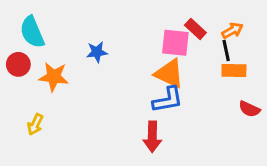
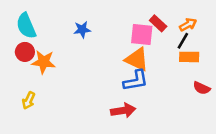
black line: (226, 51) -> (183, 41), turned 42
blue star: (97, 52) -> (82, 30), moved
red circle: (18, 64) -> (25, 52), moved
red arrow: (152, 137) -> (123, 110), turned -100

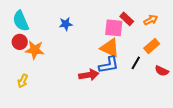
black line: (183, 41) -> (136, 63), moved
orange rectangle: (189, 57) -> (152, 46), turned -42
red arrow: (123, 110) -> (89, 75), moved

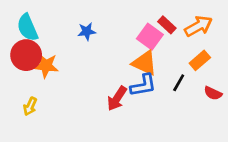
orange arrow: (151, 20) -> (198, 26), size x1.5
pink square: (114, 28) -> (150, 37), turned 30
red circle: (20, 42) -> (26, 55), size x1.5
red arrow: (89, 75) -> (117, 98), turned 132

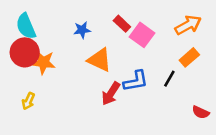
red rectangle: (167, 25) -> (122, 24), moved
orange triangle: (145, 63) -> (100, 60), moved
red semicircle: (213, 93) -> (201, 112), moved

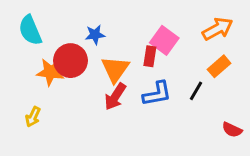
red rectangle: (122, 24) -> (150, 56), moved, turned 56
red circle: (25, 52) -> (71, 61), moved
orange triangle: (100, 60) -> (115, 69), turned 40
red arrow: (111, 94) -> (115, 97), moved

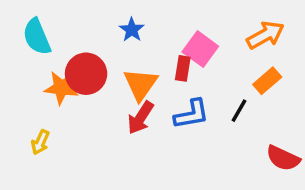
blue star: (95, 35) -> (132, 30), moved, turned -30
red semicircle: (232, 130) -> (283, 158), size x1.4

